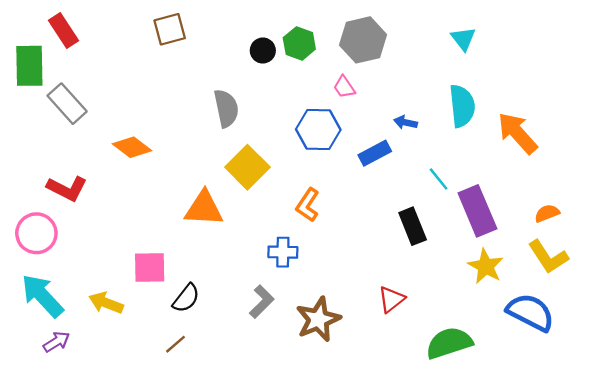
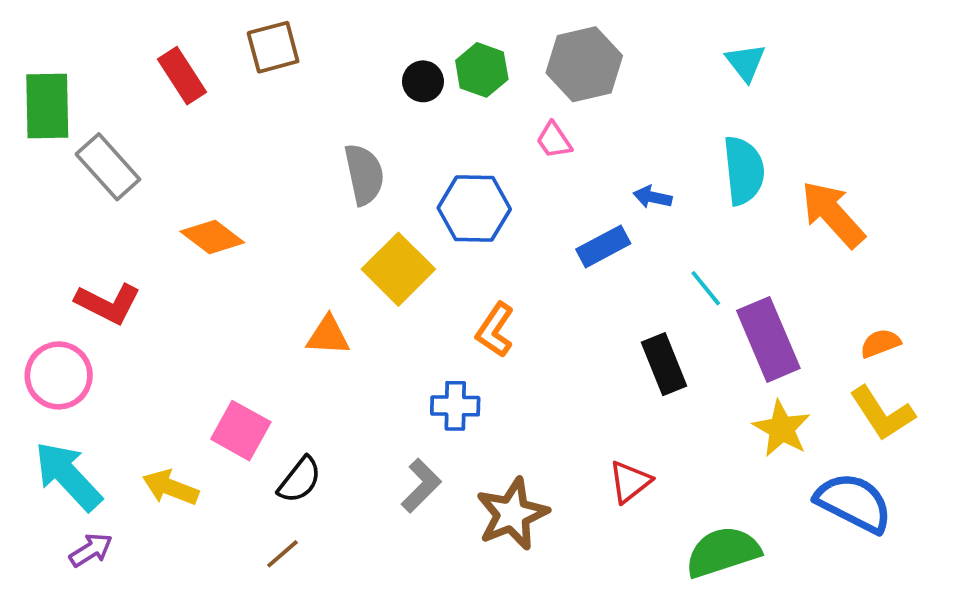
red rectangle: (64, 30) -> (182, 76), moved
blue hexagon: (318, 130) -> (474, 208), moved
orange triangle: (204, 209) -> (328, 336), size x0.7
pink square: (150, 267) -> (241, 431), turned 30

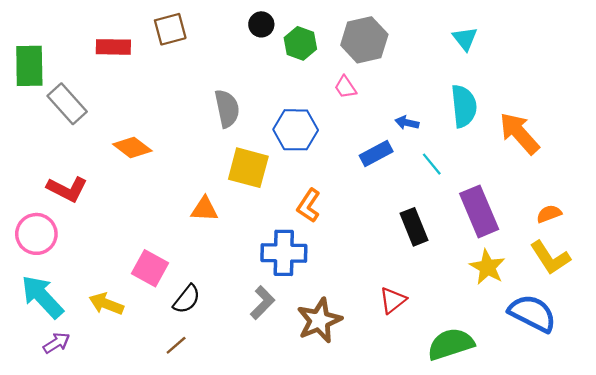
red rectangle: (182, 76) -> (113, 47), turned -56
black circle: (423, 81) -> (261, 24), moved
yellow square: (398, 269) -> (248, 168), turned -30
cyan line: (706, 288) -> (432, 164), moved
blue cross: (455, 406) -> (284, 253), size x1.5

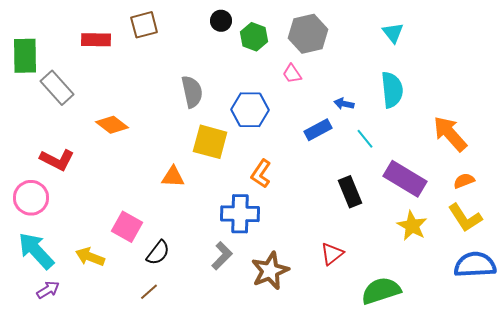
orange arrow: (519, 133) -> (450, 134), moved
purple rectangle: (479, 211) -> (405, 179), turned -36
blue semicircle: (532, 313) -> (475, 265), moved, turned -30

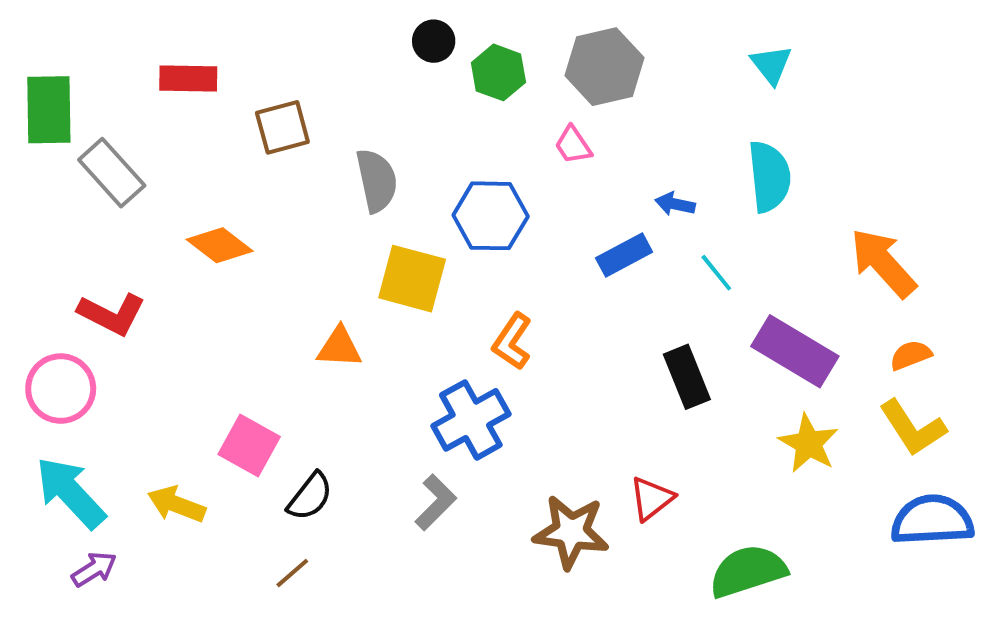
brown square: (144, 25) -> (282, 127), moved
blue cross: (240, 214) -> (471, 420), turned -30
brown star: (270, 271) -> (571, 532), moved, turned 30

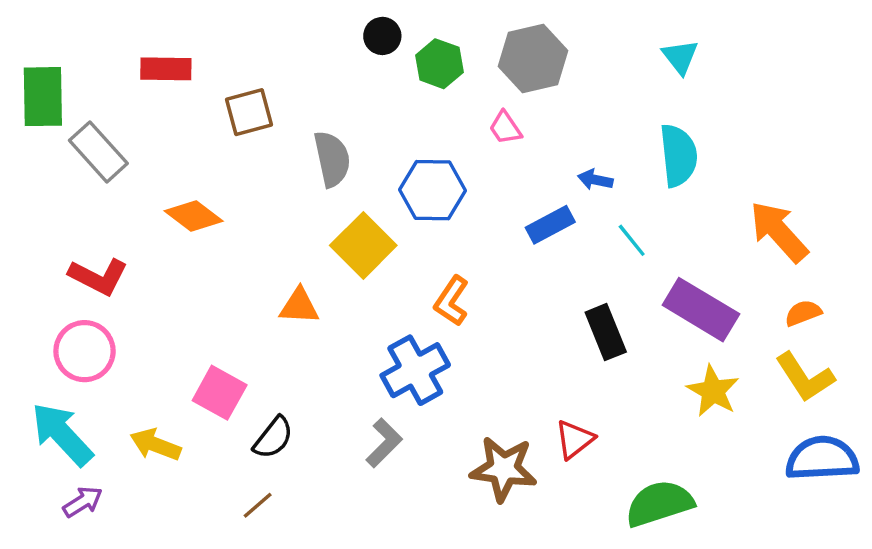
yellow square: (412, 279) -> (363, 245), turned 30
pink circle: (61, 389) -> (85, 351), moved

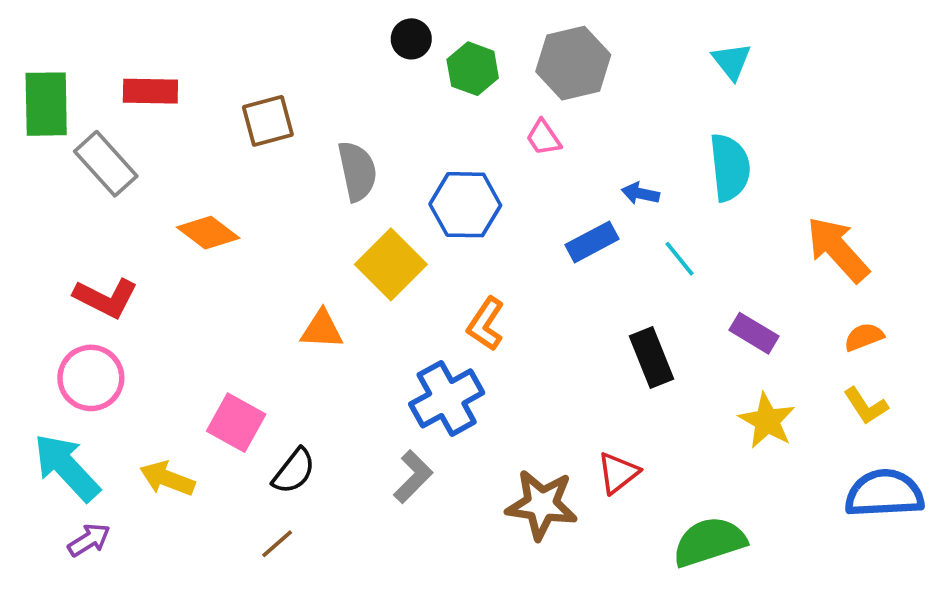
red rectangle: (166, 69) -> (150, 91), moved
purple rectangle: (701, 310) -> (754, 333), size x0.6
yellow L-shape: (805, 377) -> (866, 406), size x0.7

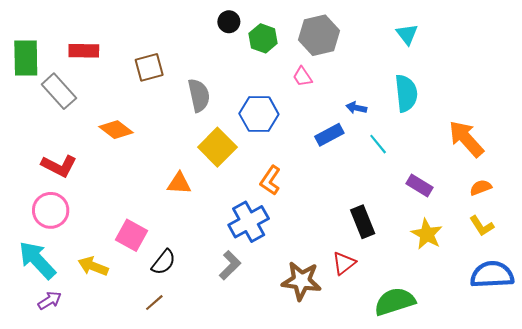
black rectangle: (652, 357) -> (363, 222), moved

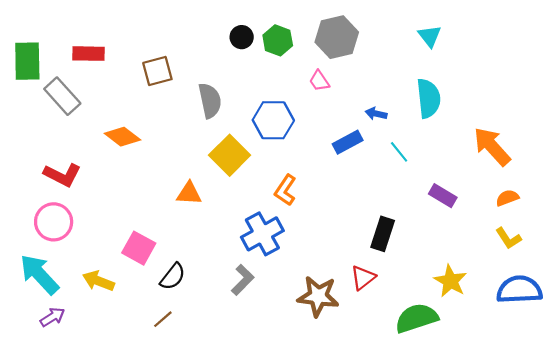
black circle: (229, 22) -> (242, 37), moved
black rectangle: (363, 222) -> (383, 234), turned 40
yellow star: (427, 234) -> (450, 281), moved

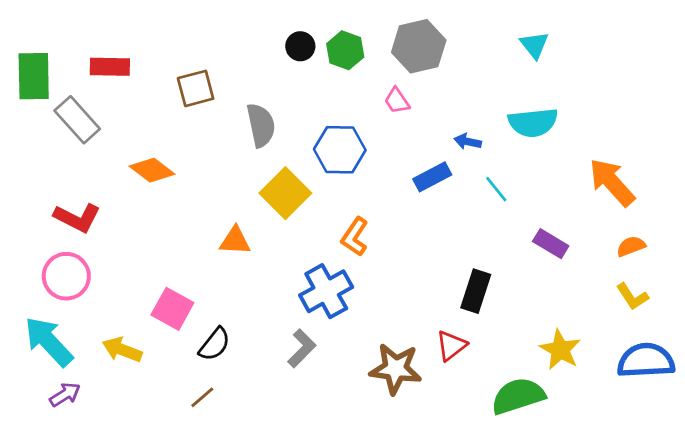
cyan semicircle: (429, 98) -> (533, 122), turned 90

